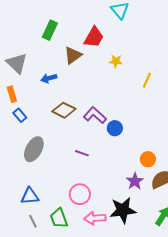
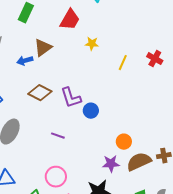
brown triangle: (73, 55) -> (43, 48), moved
purple L-shape: (95, 115) -> (71, 98), turned -150
purple star: (135, 181) -> (111, 164), turned 30

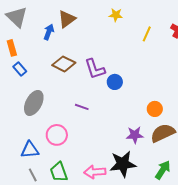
blue arrow: (25, 61) -> (49, 32), turned 126
orange circle: (124, 142) -> (155, 109), moved
pink circle: (56, 177) -> (57, 135), moved

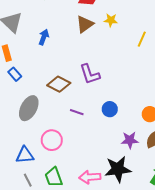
brown triangle: (67, 19) -> (85, 24), moved
brown diamond: (64, 64) -> (59, 84), moved
blue circle: (115, 82) -> (110, 109), moved

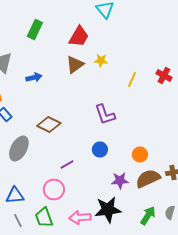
blue arrow: (44, 37) -> (34, 78), turned 56
purple L-shape: (90, 74) -> (105, 114), moved
purple line: (77, 112) -> (67, 164), moved, turned -48
pink circle: (52, 140) -> (54, 190), moved

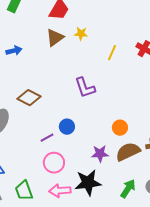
blue circle: (100, 150) -> (67, 127), moved
pink circle: (54, 190) -> (54, 163), moved

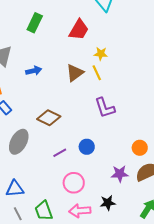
brown triangle: (55, 38) -> (75, 73), moved
yellow line: (112, 53) -> (97, 73), moved, turned -49
purple line: (47, 138) -> (60, 153), moved
black star: (88, 183) -> (108, 203), size x0.6

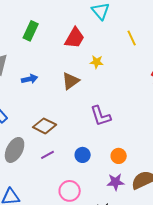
yellow line: (97, 73) -> (132, 38), moved
orange circle: (140, 148) -> (119, 156), moved
purple line: (60, 153) -> (48, 155), moved

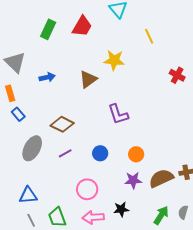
red trapezoid: (75, 38) -> (82, 26), moved
yellow star: (97, 62) -> (114, 60), size x1.5

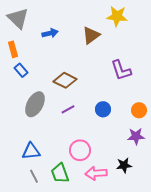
pink circle: (87, 189) -> (80, 150), moved

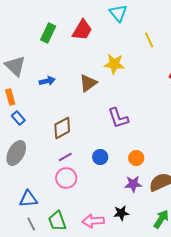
brown diamond: (65, 80) -> (62, 128), turned -55
gray ellipse: (35, 104) -> (16, 153), moved
pink circle: (80, 150) -> (66, 178), moved

